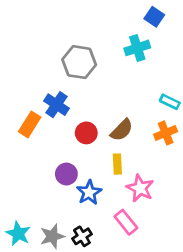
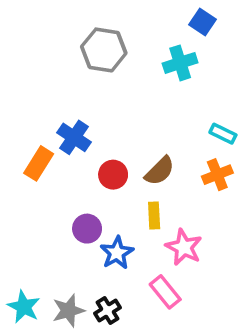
gray hexagon: (79, 62) -> (104, 50), moved

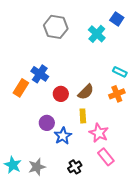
blue square: (202, 22) -> (117, 19), moved
cyan cross: (180, 63) -> (97, 34), turned -30
pink rectangle: (165, 292) -> (106, 157), moved
black cross: (108, 310) -> (75, 167), moved

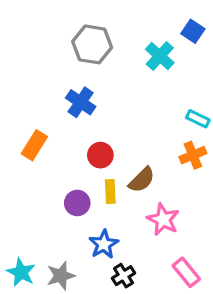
blue cross: (40, 74) -> (81, 102), moved
brown semicircle: (86, 92) -> (142, 180), moved
yellow rectangle: (83, 116) -> (110, 191), moved
blue star: (63, 136) -> (104, 244), moved
pink rectangle: (106, 157) -> (186, 272), moved

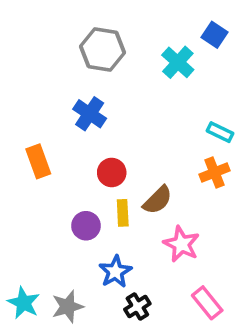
orange rectangle: (34, 145) -> (38, 161), turned -52

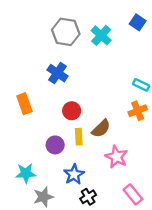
cyan cross: (178, 62) -> (101, 35), moved
cyan star: (24, 303) -> (26, 173), moved, turned -30

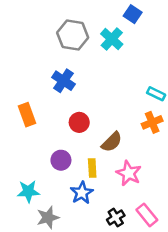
blue square: (138, 22) -> (133, 14), moved
yellow rectangle: (79, 137) -> (92, 168), moved
black cross: (88, 197) -> (116, 218), moved

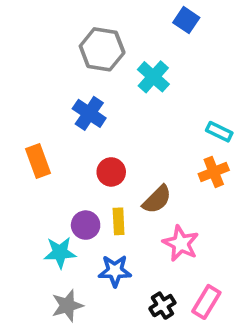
cyan cross: (112, 39) -> (153, 77), moved
yellow rectangle: (92, 168) -> (119, 221), moved
cyan star: (28, 191) -> (60, 253), moved
blue star: (82, 193) -> (115, 271), turned 30
pink rectangle: (147, 215) -> (206, 302), turned 70

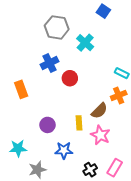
blue cross: (89, 113) -> (50, 63), turned 30
red circle: (111, 172) -> (70, 78), moved
brown semicircle: (157, 199) -> (99, 111), moved
yellow rectangle: (119, 221) -> (79, 123), moved
cyan star: (60, 253) -> (18, 148), moved

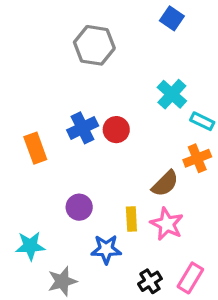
cyan cross: (85, 43) -> (172, 94), moved
blue cross: (50, 63) -> (83, 128), moved
yellow rectangle: (79, 123) -> (131, 219), moved

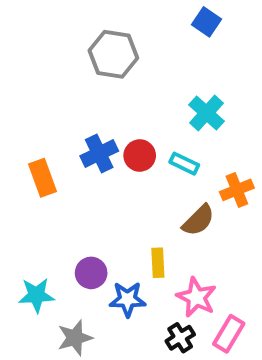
cyan rectangle: (202, 121) -> (184, 164), moved
purple circle: (79, 207) -> (91, 273), moved
pink star: (167, 224) -> (196, 297), moved

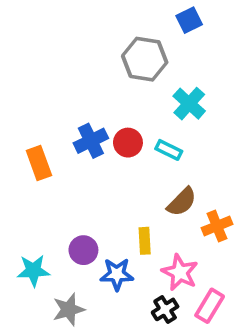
blue square: (206, 22) -> (189, 20), turned 30
gray hexagon: (113, 54) -> (145, 59), moved
orange cross: (237, 190) -> (217, 226), moved

